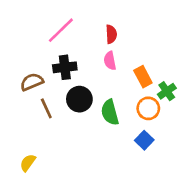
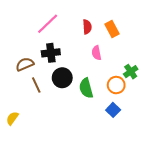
pink semicircle: (110, 61) -> (96, 53), moved
orange rectangle: (143, 77) -> (112, 29), moved
yellow semicircle: (28, 163) -> (12, 118), moved

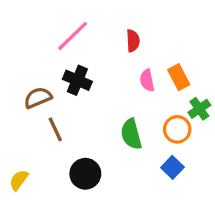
orange rectangle: (112, 29) -> (179, 77), moved
black cross: (51, 53) -> (77, 80), turned 30
black circle: (62, 78) -> (85, 174), moved

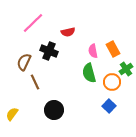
pink line: (73, 36) -> (33, 23), moved
red semicircle: (133, 41) -> (68, 32), moved, turned 80
brown semicircle: (38, 98) -> (24, 62), turned -42
green semicircle: (131, 134) -> (89, 73), moved

